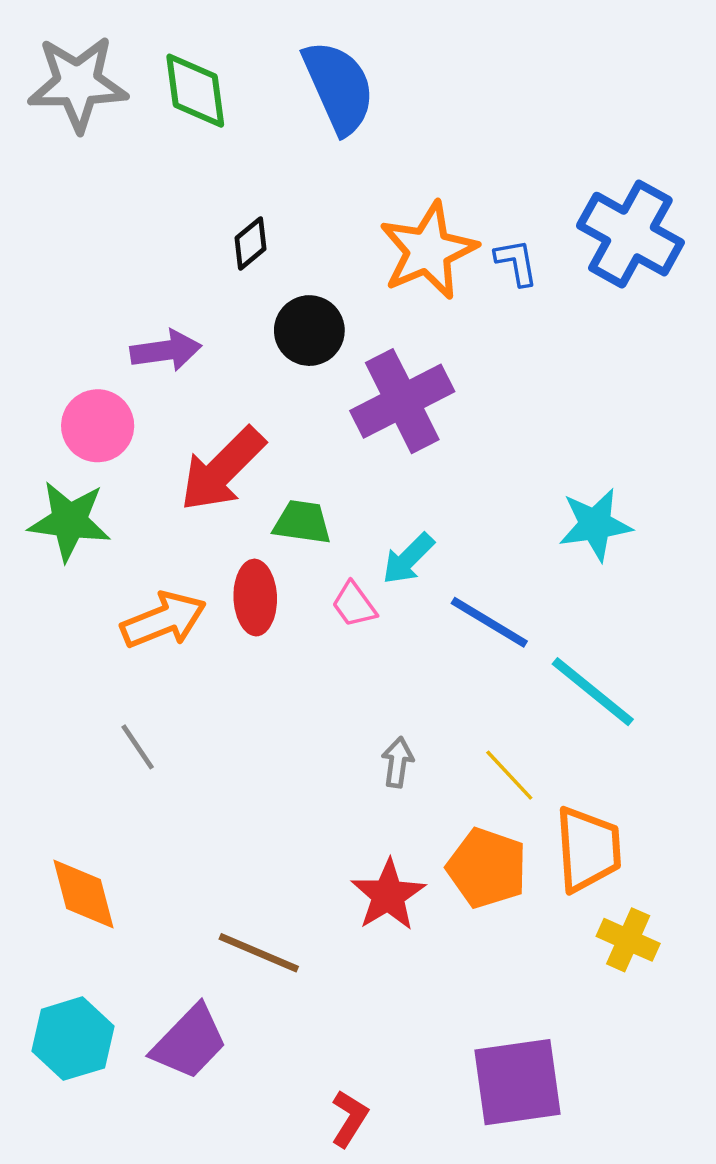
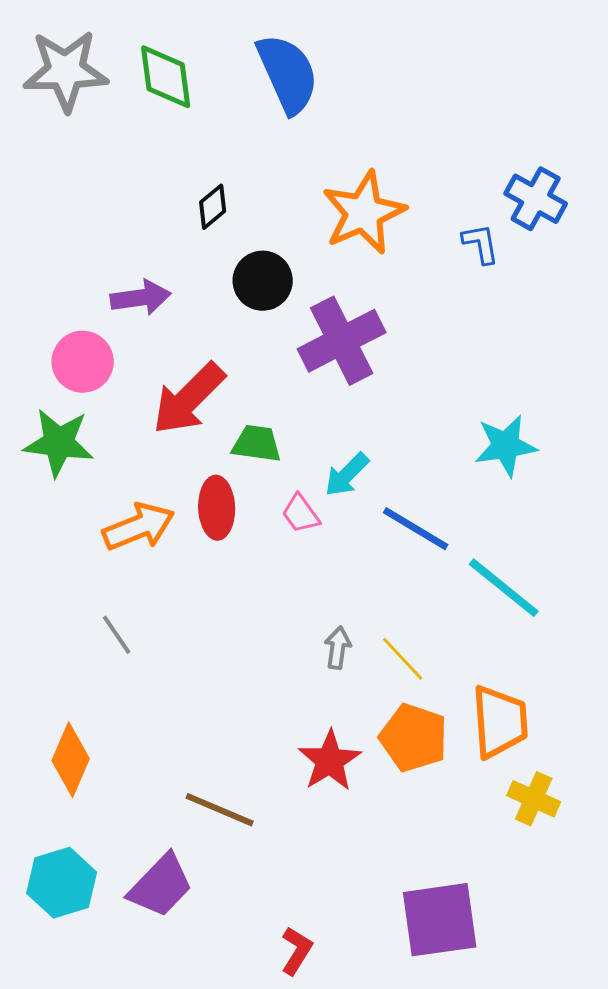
blue cross: (630, 234) -> (536, 199), size x0.7
blue L-shape: (516, 262) -> (481, 244), moved
yellow line: (509, 775) -> (403, 659), moved
orange diamond: (84, 894) -> (71, 760), turned 38

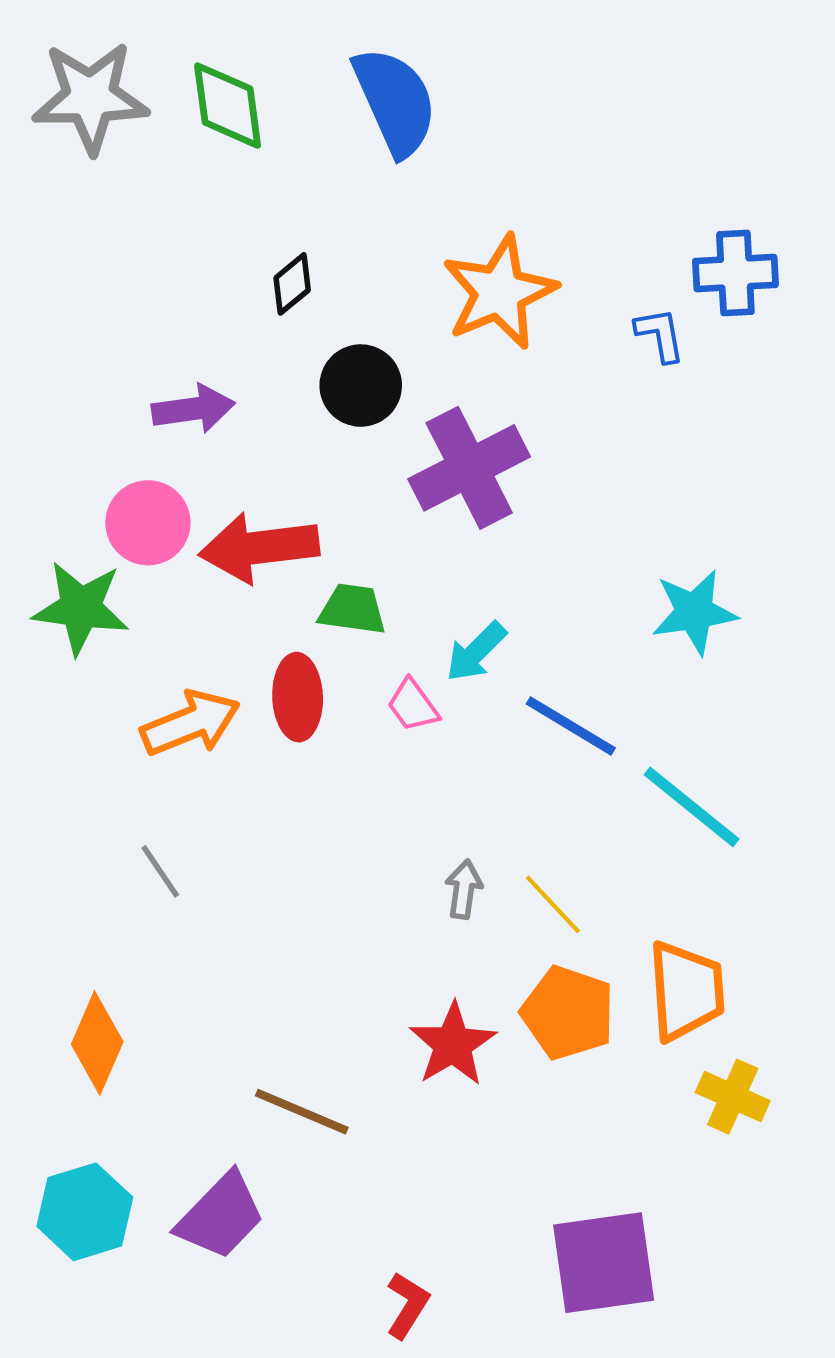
blue cross: (536, 199) -> (735, 273), turned -32
pink circle: (83, 362) -> (148, 523), moved
red arrow: (189, 399) -> (259, 547), turned 38

